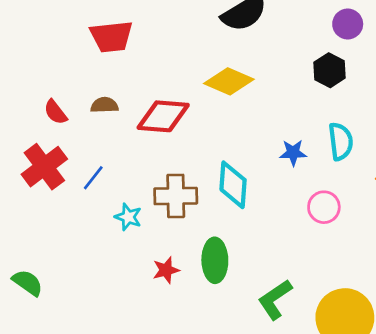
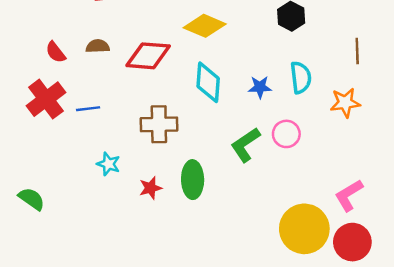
blue line: (93, 178) -> (88, 109), turned 45
cyan diamond: (233, 185) -> (208, 82), moved
cyan star: (128, 217) -> (108, 164), moved
green L-shape: (275, 299) -> (245, 145), moved

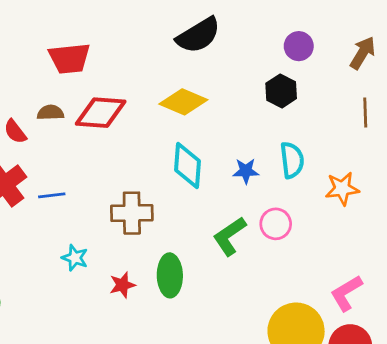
brown semicircle: (98, 46) -> (50, 113), moved
brown line: (357, 51) -> (365, 113), moved
red diamond: (148, 56) -> (101, 113), moved

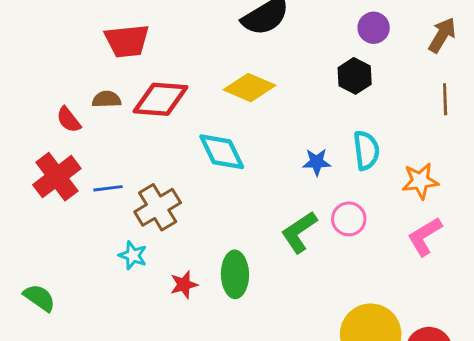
cyan diamond: (187, 166) -> (222, 152), moved, turned -30
brown cross: (132, 213) -> (158, 207), moved, turned -30
pink L-shape: (346, 293) -> (425, 236), moved

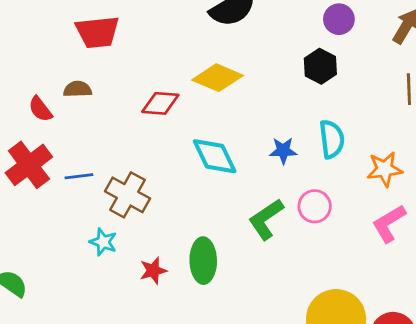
red diamond: (161, 99) -> (160, 103), moved, size x0.7
cyan diamond: (222, 152) -> (215, 156), moved
brown cross: (158, 207) -> (127, 195), turned -30

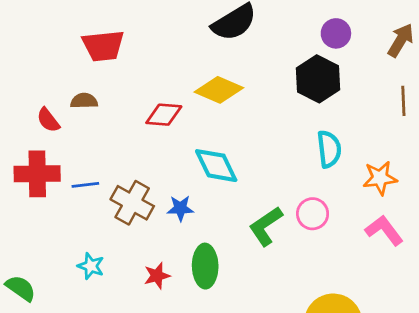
black hexagon: (320, 66) -> (318, 79), size x1.4
blue star: (283, 151) -> (180, 208), moved
red cross: (29, 165) -> (37, 174), turned 36
pink L-shape: (389, 223) -> (384, 230), turned 84
cyan star: (103, 242) -> (91, 266), moved

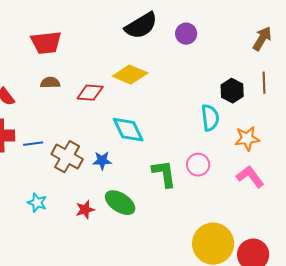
purple circle: (336, 33) -> (186, 34), moved
black hexagon: (318, 79) -> (232, 91), moved, size x0.7
brown semicircle: (84, 101) -> (50, 83), moved
green L-shape: (266, 226) -> (164, 174), turned 116
green ellipse: (205, 266) -> (120, 203), turned -56

